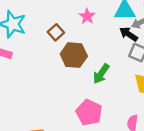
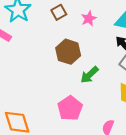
brown square: (56, 32) -> (59, 12), moved

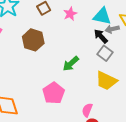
brown hexagon: (68, 52) -> (33, 40), moved

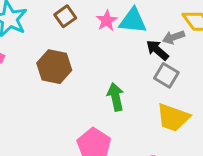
cyan triangle: (102, 16) -> (133, 21), moved
green arrow: (71, 64) -> (116, 97), turned 126

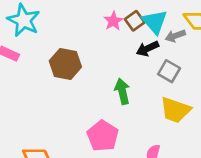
brown square: (65, 16) -> (135, 21), moved
cyan triangle: (133, 21) -> (155, 22), moved, turned 44
black arrow: (157, 50) -> (147, 49), moved, turned -65

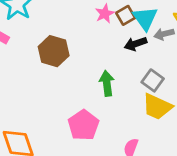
gray square: (169, 71) -> (153, 80), moved

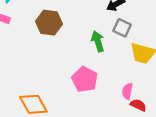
gray square: (153, 80) -> (122, 28), moved

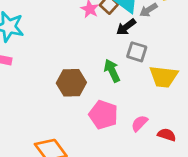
brown hexagon: (49, 23) -> (71, 83), moved
pink semicircle: (127, 91) -> (139, 123), moved, turned 42

